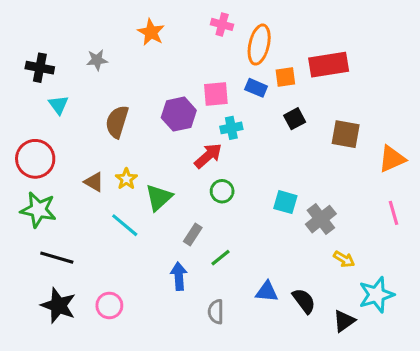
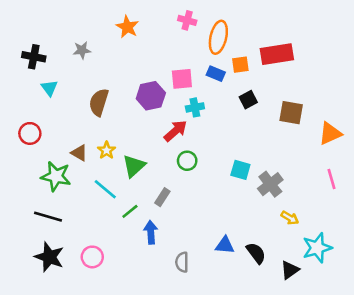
red circle: (35, 159) -> (30, 133), size x0.7
green star: (38, 210) -> (56, 176), moved
green line: (221, 258) -> (130, 211), moved

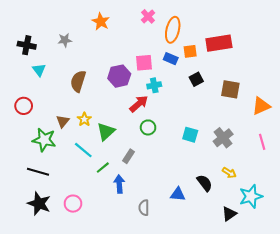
pink cross: (187, 20) -> (148, 16), turned 32
brown triangle: (79, 153) -> (63, 121), turned 40
gray cross: (270, 184) -> (223, 138), moved
black semicircle: (256, 253) -> (205, 183), moved

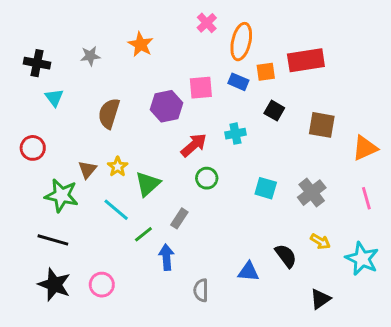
orange star: (101, 22) -> (141, 44), moved
black square: (196, 79) -> (274, 111), turned -32
cyan cross: (154, 85) -> (235, 134), moved
cyan star: (251, 196) -> (362, 259), moved, turned -30

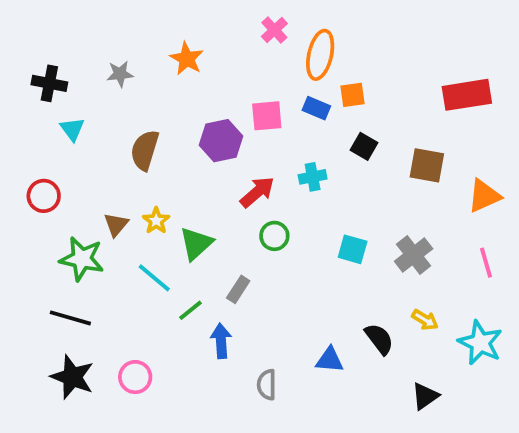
red rectangle: (306, 60) -> (467, 95), moved

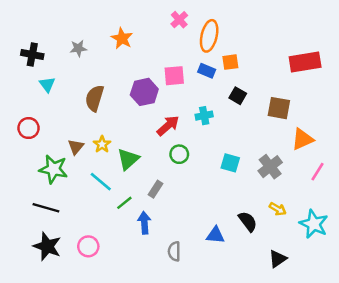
orange triangle: (484, 196) -> (303, 139), moved
pink line: (486, 263) -> (317, 172), turned 48

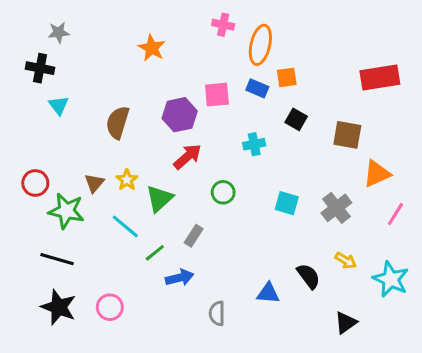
pink cross: (179, 20) -> (223, 25), turned -35
gray star: (78, 48) -> (59, 32), moved
red arrow: (168, 126) -> (187, 157), moved
red circle: (29, 128) -> (35, 183), moved
blue arrow: (144, 223) -> (180, 278), turned 80

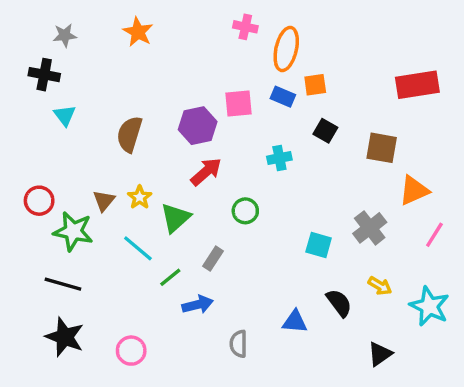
orange star: (152, 48) -> (138, 32), moved
cyan square: (287, 203) -> (319, 245), moved
pink circle: (110, 307) -> (131, 351), moved

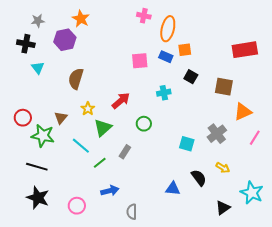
purple hexagon: (198, 126) -> (65, 40), moved
yellow star: (140, 197) -> (88, 109), moved
blue arrow: (198, 305) -> (110, 191), moved
cyan star: (429, 306) -> (252, 193), moved
gray semicircle: (238, 344) -> (132, 212), moved

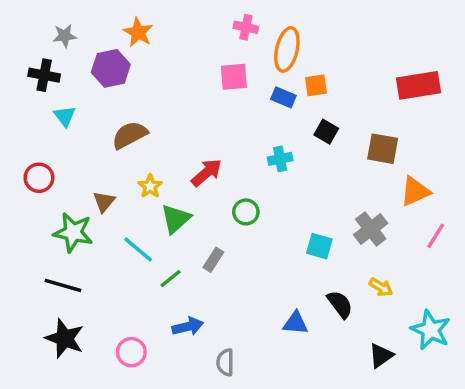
pink square: (140, 61) -> (234, 77), moved
brown semicircle: (76, 79) -> (130, 135), turned 45
red circle: (23, 118) -> (39, 178), moved

